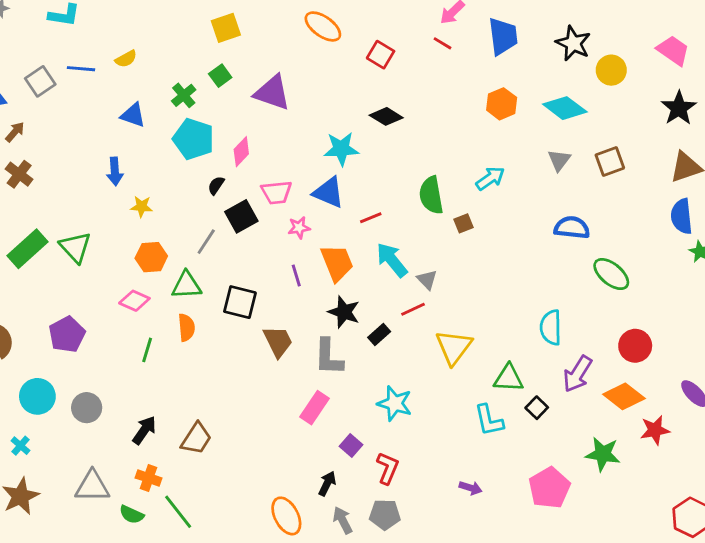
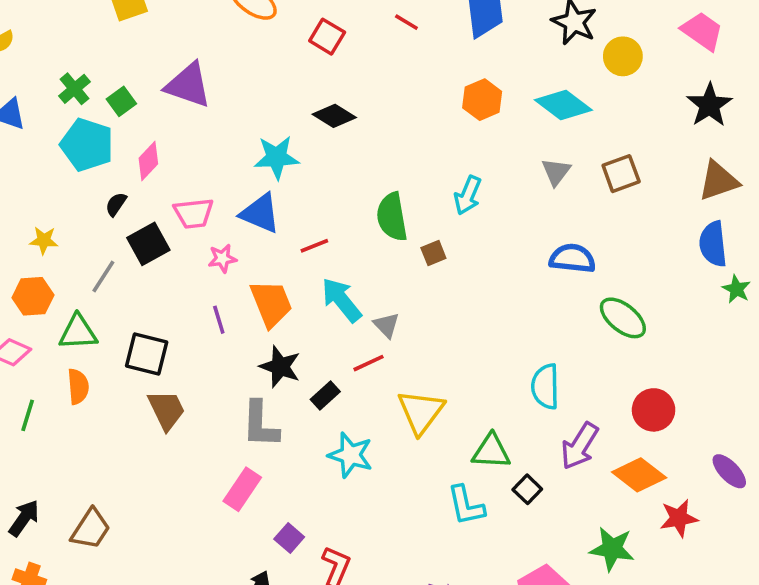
green square: (220, 76) -> (121, 101), moved
cyan arrow: (490, 178) -> (468, 195), turned 148
yellow star: (141, 207) -> (44, 240), moved
brown trapezoid: (278, 342) -> (166, 410), moved
cyan star: (395, 403) -> (350, 455), moved

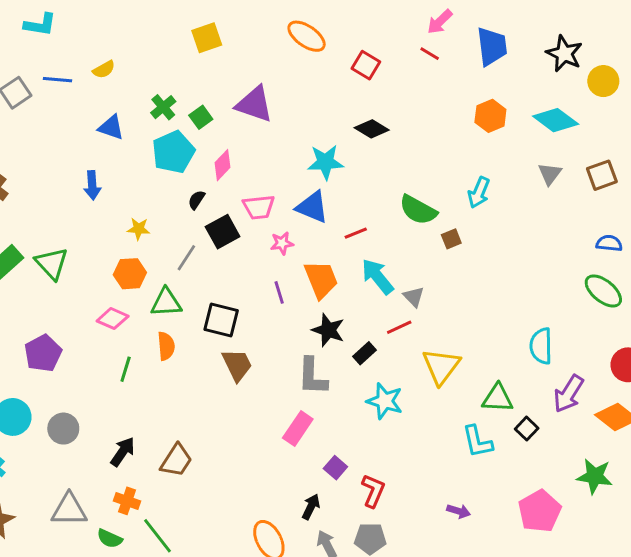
cyan pentagon: (87, 145) -> (173, 152), turned 30
green semicircle: (392, 217) -> (418, 210), turned -51
blue semicircle: (572, 258) -> (609, 243), moved, size x0.7

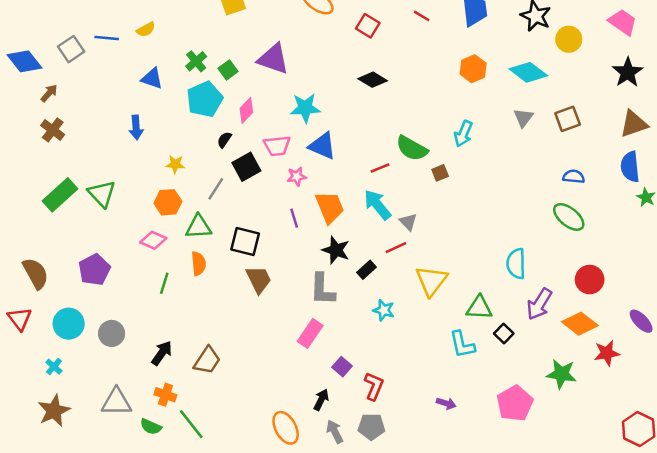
cyan star: (325, 162) -> (305, 108), moved
red line: (356, 233) -> (380, 168), moved
cyan star: (385, 401) -> (384, 310), size x0.7

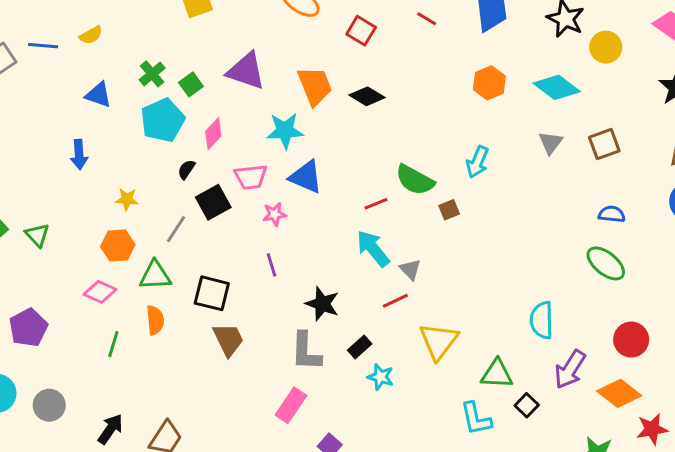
green triangle: (102, 194) -> (37, 235), size x0.7
orange trapezoid: (330, 207) -> (315, 86), moved
black rectangle: (367, 270) -> (360, 347), moved

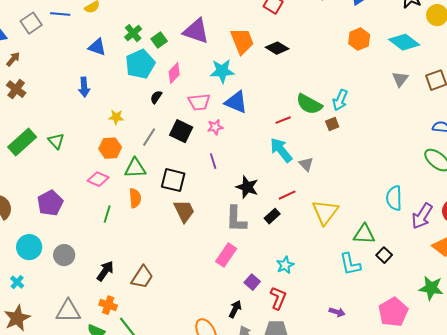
cyan arrow: (477, 162) -> (340, 100), moved
black square: (213, 202) -> (181, 131), moved, turned -35
red line: (395, 301) -> (287, 195), moved
purple arrow: (570, 369) -> (422, 216), moved
cyan star: (380, 377) -> (285, 265), moved, turned 30

